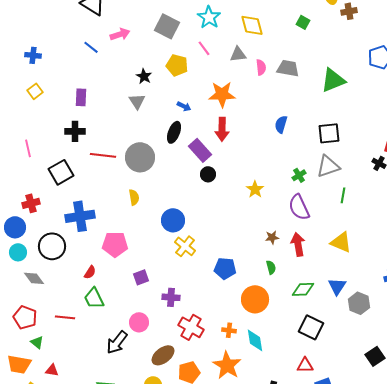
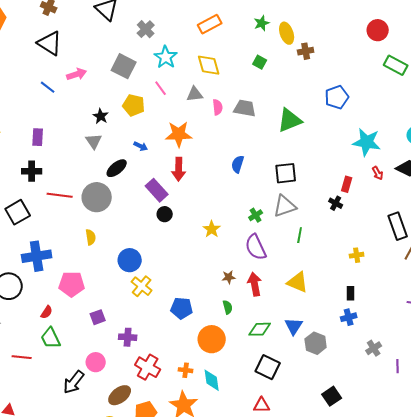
black ellipse: (174, 132) -> (117, 168), moved, turned 30

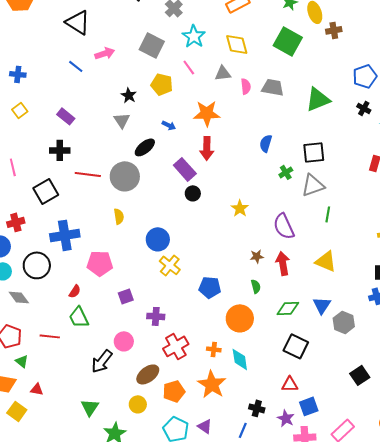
green square: (260, 62) -> (288, 41), size x2.0
purple rectangle: (38, 137) -> (66, 116), turned -54
black cross: (336, 203) -> (364, 108), moved
green cross: (256, 215) -> (286, 172), moved
red cross: (148, 367) -> (176, 346), turned 30

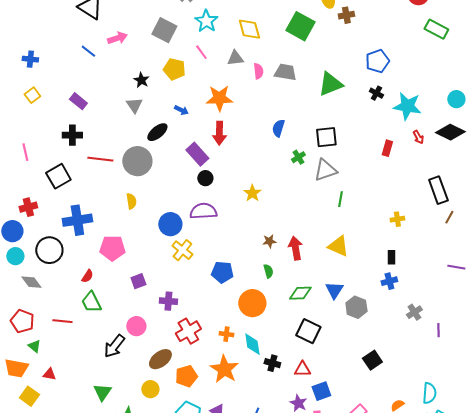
purple semicircle: (284, 226) -> (203, 211), moved, turned 112
black cross: (257, 408) -> (272, 363), moved

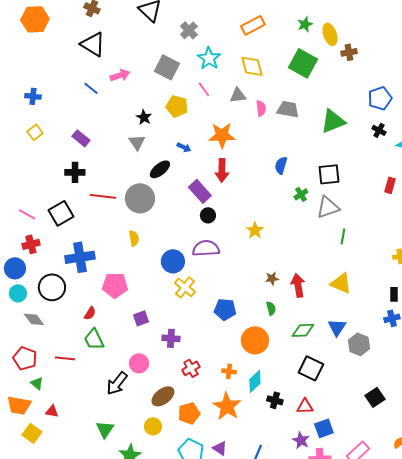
pink line: (25, 152) -> (27, 214), moved, turned -48
red cross: (188, 331) -> (191, 368), size x0.7
cyan diamond: (252, 344) -> (255, 381), turned 55

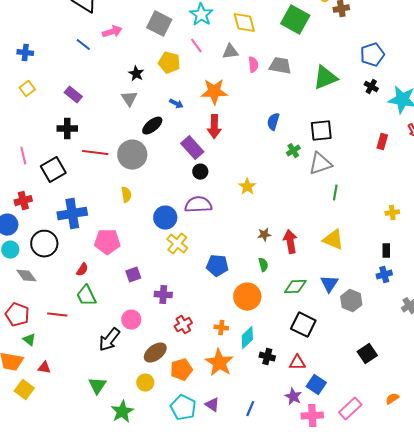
pink line: (27, 214) -> (23, 156), moved, turned 48
blue square: (324, 428) -> (316, 385), turned -36

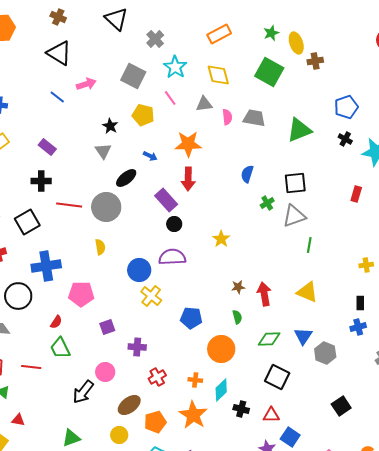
green triangle: (97, 386) -> (71, 438), turned 36

